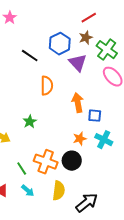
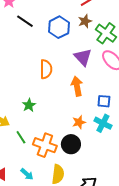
black line: (30, 56) -> (25, 21), moved
purple triangle: (78, 63) -> (83, 57), moved
blue square: (95, 116) -> (104, 101), moved
green line: (22, 169) -> (21, 137), moved

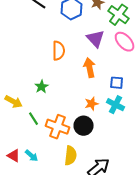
cyan arrow: (27, 174) -> (32, 156), moved

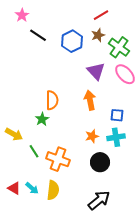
orange semicircle: (59, 51) -> (52, 100), moved
cyan cross: (116, 105) -> (116, 137), turned -36
black circle: (84, 126) -> (100, 162), moved
yellow semicircle: (71, 156) -> (53, 190), moved

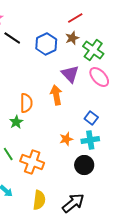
orange arrow: (90, 100) -> (56, 95), moved
blue square: (117, 115) -> (91, 118), turned 32
black circle: (100, 162) -> (84, 165), moved
yellow semicircle: (53, 190) -> (39, 200), moved

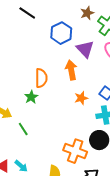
blue hexagon: (46, 44) -> (61, 33), moved
orange star: (66, 139) -> (81, 98), moved
orange cross: (32, 162) -> (75, 151), moved

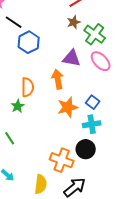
blue hexagon: (61, 33) -> (29, 42), moved
purple triangle: (85, 49) -> (72, 58), turned -36
orange star: (81, 98) -> (68, 107), size x1.5

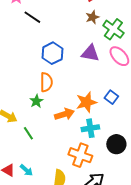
blue hexagon: (29, 42) -> (52, 53), moved
orange arrow: (58, 79) -> (64, 114), moved, turned 84
cyan cross: (92, 124) -> (90, 128), moved
black circle: (86, 149) -> (116, 144), moved

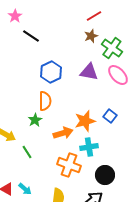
black circle: (116, 144) -> (105, 175), moved
orange cross: (80, 155) -> (69, 165), moved

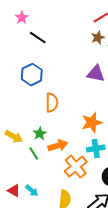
blue hexagon: (51, 72) -> (32, 75), moved
green star: (35, 120) -> (40, 134), moved
orange arrow: (63, 133) -> (58, 146), moved
orange cross: (69, 165) -> (76, 167), turned 30

